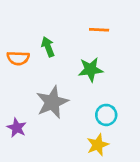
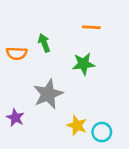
cyan circle: (106, 115) -> (102, 132), moved
yellow star: (98, 145) -> (77, 125), moved, turned -30

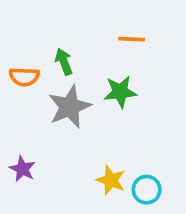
gray star: (48, 94) -> (69, 107), moved

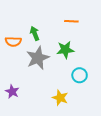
cyan circle: (147, 190) -> (80, 75), moved

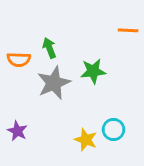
orange line: (71, 21) -> (128, 30), moved
cyan circle: (80, 75) -> (114, 129), moved

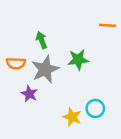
orange semicircle: (19, 60) -> (16, 63), moved
purple star: (17, 131) -> (29, 94), moved

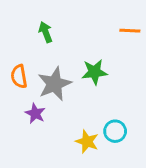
green arrow: (42, 40) -> (46, 32), moved
orange semicircle: (16, 63) -> (19, 76), turned 78

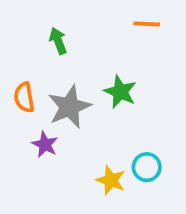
orange line: (130, 31) -> (147, 24), moved
green star: (94, 72) -> (120, 92), turned 30

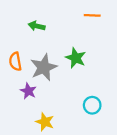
green arrow: (58, 41) -> (37, 26), turned -56
yellow star: (111, 180) -> (45, 122), moved

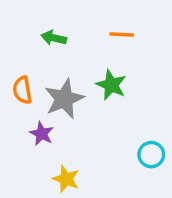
orange line: (92, 15) -> (122, 34), moved
cyan circle: (92, 105) -> (151, 155), moved

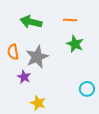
green arrow: (54, 38) -> (31, 22), size x1.5
green star: (111, 85) -> (75, 44), moved

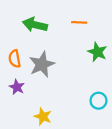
green star: (75, 44) -> (97, 52), moved
purple star: (24, 77) -> (17, 87), moved

